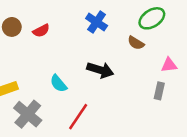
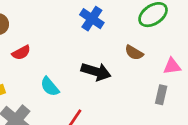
red semicircle: (41, 31) -> (21, 53), moved
brown semicircle: (136, 43) -> (134, 53), moved

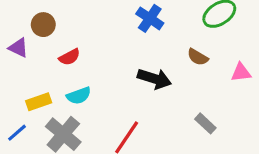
cyan semicircle: (50, 87) -> (79, 96), moved, turned -70
gray rectangle: (161, 95) -> (205, 123), moved, turned -60

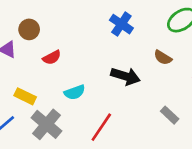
cyan semicircle: (79, 96) -> (75, 92), moved
yellow rectangle: (39, 102) -> (25, 96), turned 45

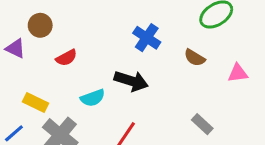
blue cross: (121, 24) -> (147, 38), moved
black arrow: (125, 76) -> (131, 81), moved

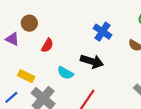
red semicircle: (66, 58) -> (47, 45), turned -32
cyan semicircle: (93, 98) -> (65, 73), turned 49

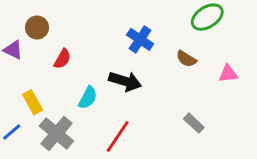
cyan semicircle: (65, 73) -> (88, 98), turned -91
yellow rectangle: (26, 76) -> (33, 102), turned 35

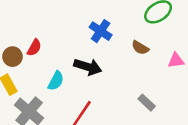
brown circle: (37, 28) -> (12, 57), moved

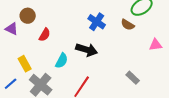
brown semicircle: (140, 48) -> (128, 25), moved
brown circle: (12, 57) -> (28, 16), moved

